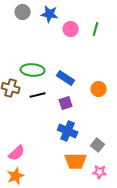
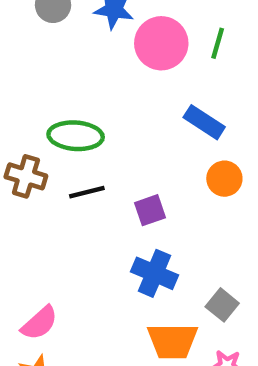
pink circle: (71, 29) -> (161, 43), size x1.5
blue rectangle: (66, 78) -> (204, 122), moved

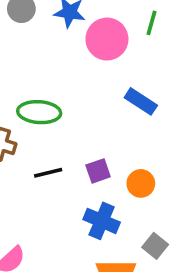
green line: (218, 43) -> (152, 23), moved
orange circle: (224, 179) -> (141, 183), moved
black line: (87, 192) -> (48, 173), moved

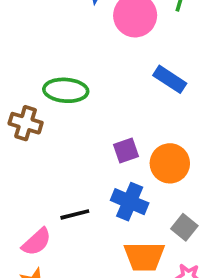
black line: (48, 173) -> (75, 214), moved
orange circle: (141, 183) -> (170, 163), size x1.4

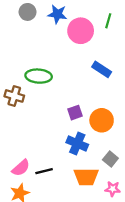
black line: (75, 214) -> (44, 171), moved

